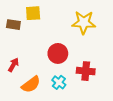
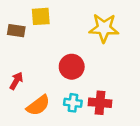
red cross: (86, 71) -> (100, 103), moved
cyan cross: (59, 82) -> (73, 103), turned -32

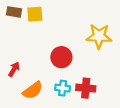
yellow star: (104, 28) -> (99, 36), moved
brown rectangle: (16, 31) -> (14, 12), moved

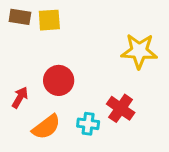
red circle: (61, 57) -> (59, 80), moved
red cross: (86, 88) -> (121, 108), moved, turned 30

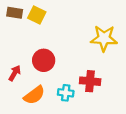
yellow square: (49, 20) -> (37, 15), turned 30
red cross: (121, 108) -> (90, 81), turned -30

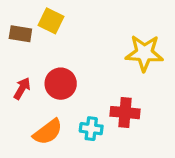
brown rectangle: (15, 13) -> (20, 34), moved
red arrow: (15, 73) -> (22, 88), moved

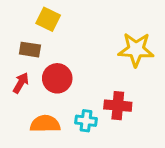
brown rectangle: (20, 34) -> (30, 50), moved
orange semicircle: (48, 132) -> (45, 124), turned -144

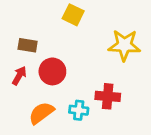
yellow square: (48, 19) -> (73, 15), moved
orange semicircle: (45, 124) -> (41, 113), turned -36

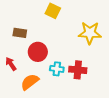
red arrow: (19, 76) -> (11, 64), moved, turned -64
cyan cross: (79, 110) -> (57, 69), moved

